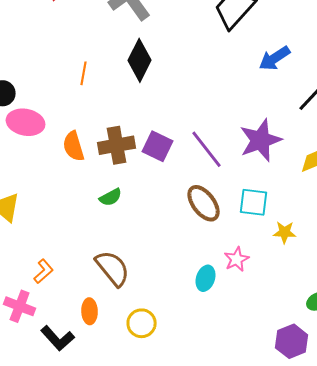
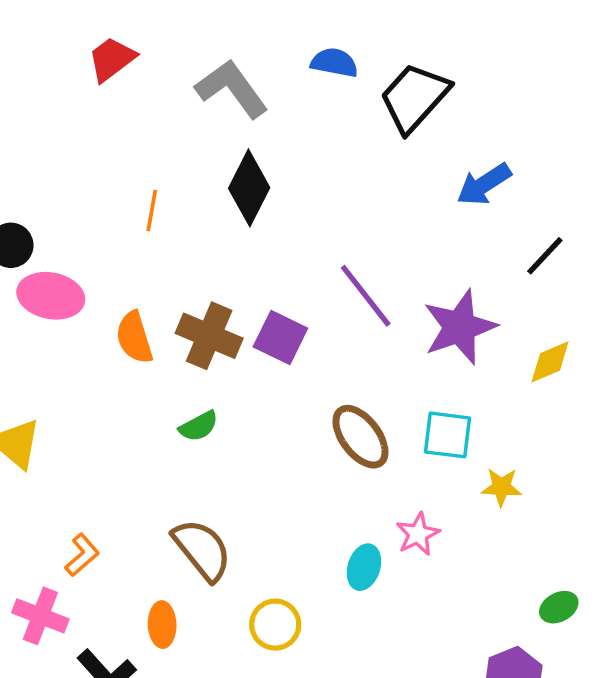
brown cross: (117, 145) -> (209, 336), turned 33
purple line: (207, 149) -> (366, 296), moved
yellow circle: (142, 323) -> (275, 625), moved

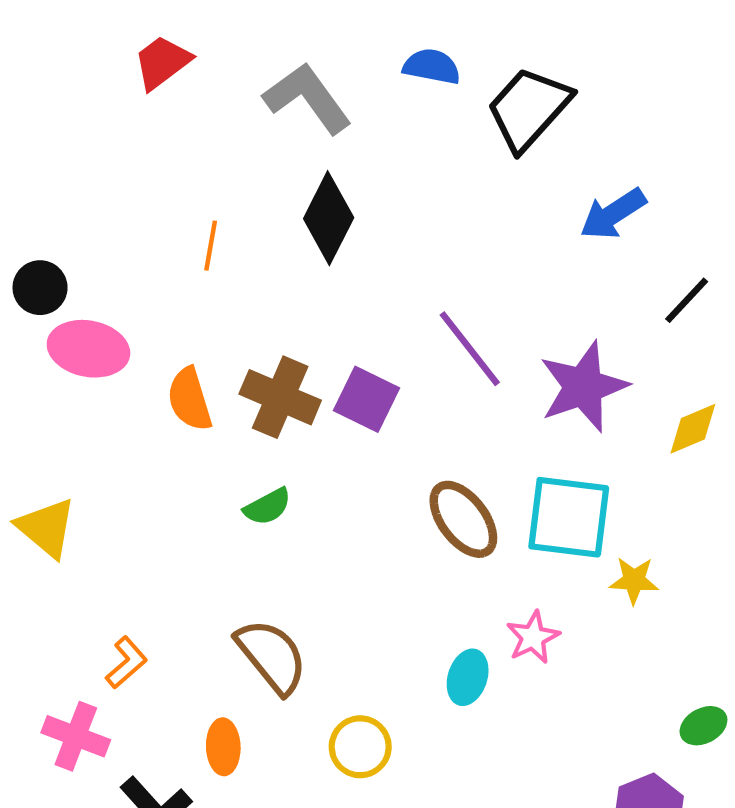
cyan square: (447, 435) -> (569, 517), size x1.4

